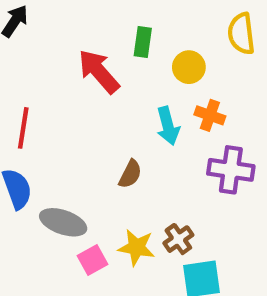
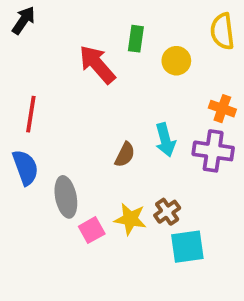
orange cross: (210, 115) -> (222, 109), moved
cyan arrow: (168, 126) -> (165, 140), moved
gray ellipse: (63, 222) -> (66, 197), turned 60

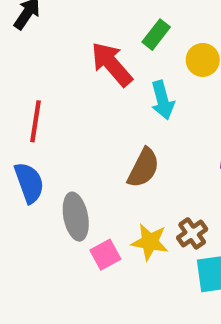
green rectangle: (136, 39) -> (156, 35), turned 30
cyan arrow: (165, 140) -> (162, 100), moved
brown semicircle: (125, 155) -> (143, 168), size x1.4

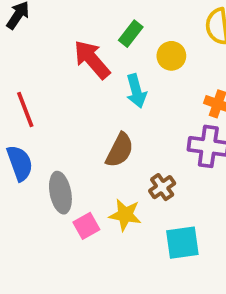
red line: (35, 121) -> (25, 109), turned -30
brown cross: (192, 233) -> (162, 187), moved

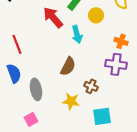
brown cross: (162, 187) -> (91, 86), turned -32
pink square: (86, 226) -> (31, 119), moved

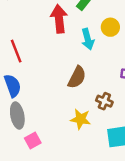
yellow circle: (96, 15) -> (110, 27), moved
red arrow: (53, 17) -> (59, 19), turned 35
gray ellipse: (36, 89) -> (17, 115), moved

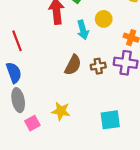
brown cross: (104, 101) -> (98, 66), moved, turned -32
yellow star: (81, 119) -> (61, 111), moved

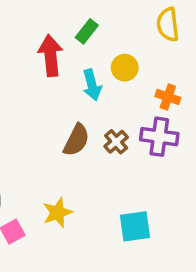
brown cross: (98, 66) -> (116, 142), turned -32
yellow star: (61, 111) -> (57, 213), turned -30

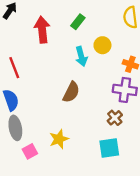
red arrow: (51, 56) -> (42, 30), moved
brown cross: (116, 142) -> (115, 118), moved

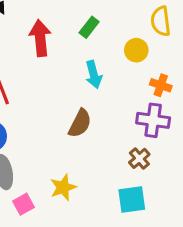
yellow circle: (102, 45) -> (136, 50), moved

